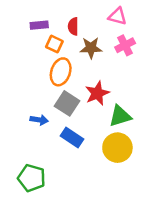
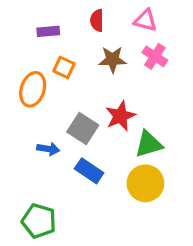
red semicircle: (73, 26) -> (97, 20), moved
orange square: (54, 44) -> (64, 67), moved
pink cross: (125, 45) -> (155, 56), turned -30
orange ellipse: (61, 72) -> (33, 89), moved

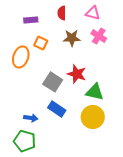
red star: (120, 116) -> (77, 74), turned -30
green triangle: (149, 144) -> (95, 92), turned 30
blue arrow: (48, 149) -> (31, 118), moved

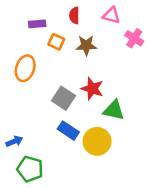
pink cross: (99, 36) -> (134, 38), moved
orange square: (41, 43) -> (56, 42), moved
yellow circle: (93, 117) -> (97, 141), moved
blue arrow: (31, 118) -> (14, 141), moved, turned -32

